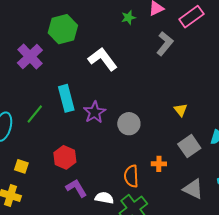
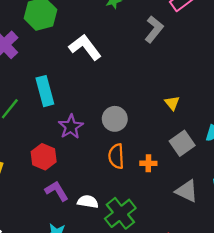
purple star: (95, 112) -> (71, 127), moved
orange semicircle: (131, 176) -> (116, 156), moved

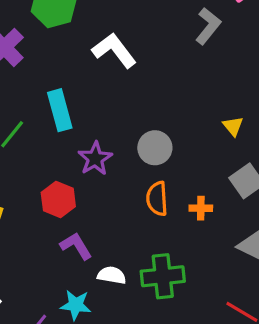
white semicircle: (88, 202) -> (112, 275), moved
green cross: (120, 213) -> (163, 276), turned 32

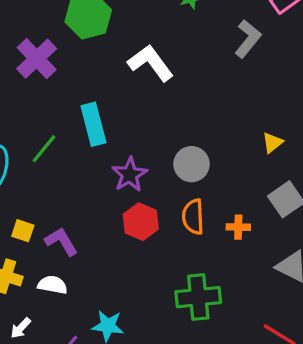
yellow triangle: (233, 126) -> (272, 143), turned 30
red hexagon: (58, 199) -> (141, 222), moved
purple L-shape: (76, 246) -> (61, 241), moved
white semicircle: (112, 275) -> (53, 285), moved

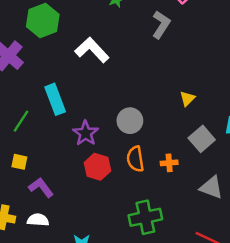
yellow square: (23, 231) -> (19, 162), moved

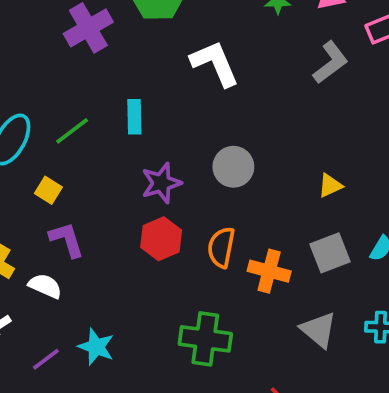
cyan rectangle: (55, 99) -> (134, 117), size x0.7
gray circle: (130, 121) -> (233, 167), moved
orange cross: (169, 163) -> (269, 271), size x1.5

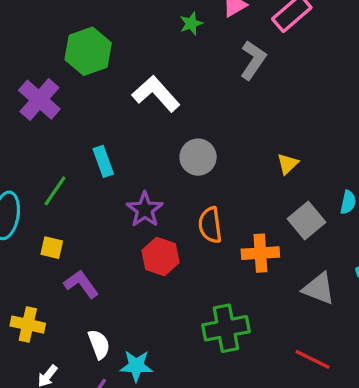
gray circle: (233, 167) -> (198, 157), moved
orange semicircle: (221, 247) -> (210, 225), moved
white semicircle: (45, 286) -> (99, 344), moved, turned 64

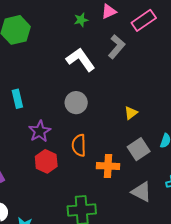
white L-shape: (156, 94) -> (81, 60), moved

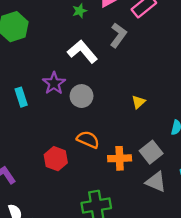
purple star: (40, 131) -> (54, 83), moved
orange semicircle: (79, 145) -> (88, 140), turned 120
gray square: (139, 149) -> (151, 152), moved

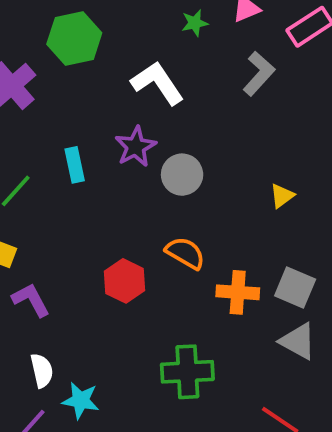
white L-shape: (82, 52) -> (157, 83), moved
gray square: (151, 152) -> (295, 288), turned -35

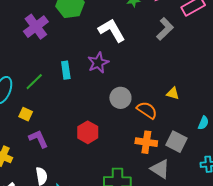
gray circle: (182, 175) -> (120, 98), moved
yellow triangle: (282, 196) -> (173, 93), turned 48
orange semicircle: (185, 253) -> (147, 110), moved
gray triangle: (298, 341) -> (160, 169), moved

